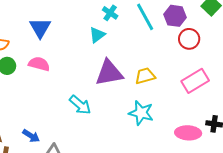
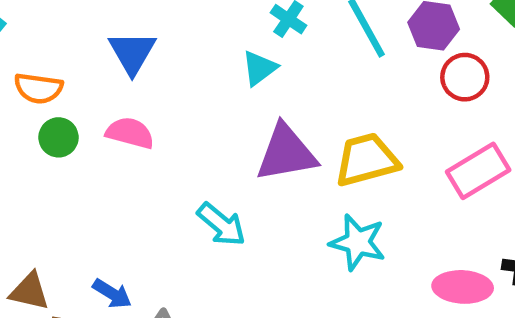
yellow trapezoid: (145, 76) -> (367, 160), size x1.4

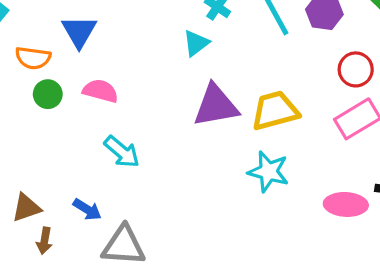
blue triangle: (132, 53) -> (79, 32), moved
red circle: (465, 77) -> (356, 69), moved
cyan arrow: (221, 224) -> (122, 152), moved
brown triangle: (29, 291) -> (26, 208), turned -32

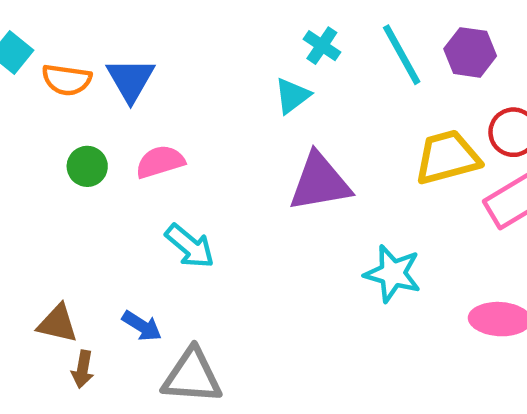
orange semicircle: (33, 58) -> (67, 80), moved
pink semicircle: (100, 91) -> (160, 162), turned -32
yellow trapezoid: (275, 111) -> (447, 157), moved
brown triangle: (26, 208) -> (58, 324), turned 32

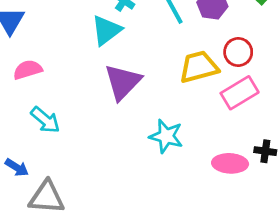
cyan triangle: (292, 96) -> (106, 30), size x1.4
purple triangle: (320, 182) -> (123, 82), turned -36

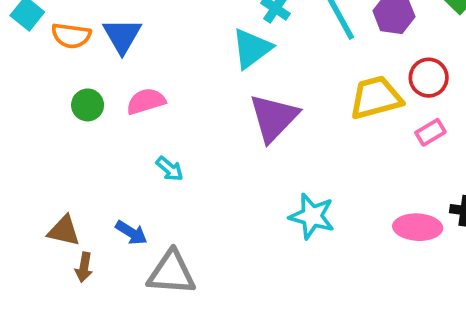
pink rectangle: (240, 93) -> (430, 132), size x0.6
cyan arrow: (45, 120) -> (170, 169), size x0.7
cyan star: (166, 136) -> (312, 216), moved

